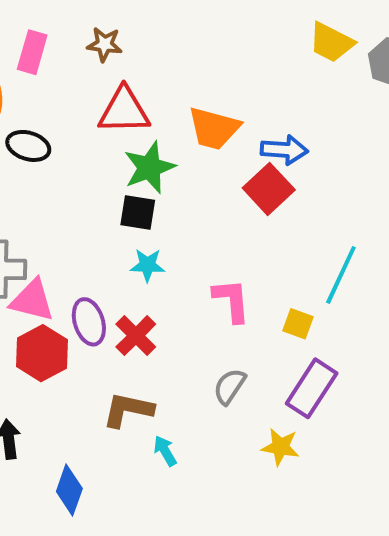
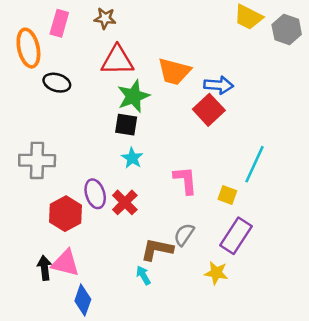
cyan star: (147, 265) -> (132, 158), turned 30
pink triangle: (32, 300) -> (65, 263), moved
brown L-shape: (128, 410) -> (157, 249), moved

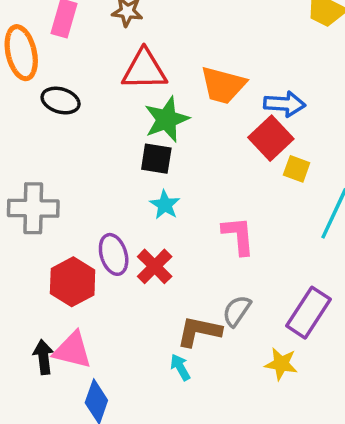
yellow square: (227, 195) -> (297, 169), moved

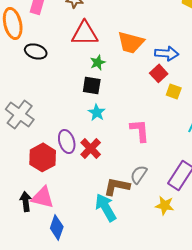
green star: (167, 119) -> (98, 62), size x0.6
red square: (271, 138) -> (159, 73), size x0.7
gray cross: (33, 208) -> (20, 114), turned 36
cyan arrow: (180, 367) -> (106, 207), size x1.8

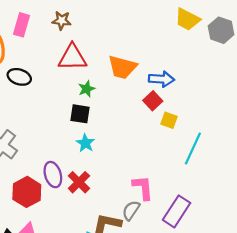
pink L-shape: (140, 130) -> (143, 188), moved

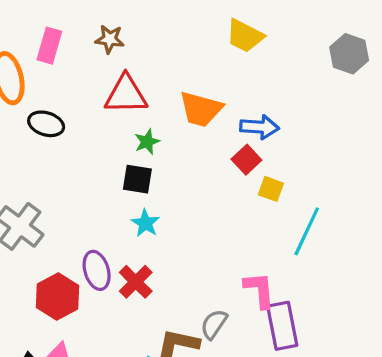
yellow trapezoid: (187, 19) -> (245, 36), moved
pink L-shape: (143, 188) -> (259, 290), moved
purple rectangle: (177, 211) -> (282, 326), turned -44

